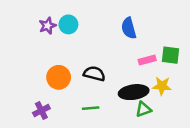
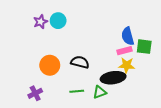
blue semicircle: (129, 28) -> (128, 36), moved
yellow star: (162, 86) -> (127, 65), moved
green triangle: (143, 109) -> (100, 92), moved

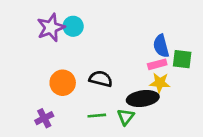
purple star: (40, 22) -> (51, 28), size x1.5
green triangle: (100, 92) -> (126, 117), turned -32

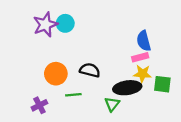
green square: (182, 59) -> (162, 84), moved
green line: (97, 116) -> (73, 95), moved

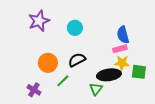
cyan circle: (65, 23) -> (75, 28), moved
black semicircle: (90, 70) -> (77, 60), turned -42
green line: (73, 95) -> (63, 81), turned -40
purple cross: (39, 105) -> (34, 90), turned -32

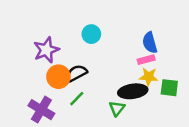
purple star: (39, 21) -> (46, 50), moved
black semicircle: (77, 60) -> (77, 73), moved
purple cross: (34, 90) -> (41, 110), size x1.5

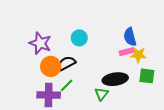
cyan circle: (91, 34) -> (79, 38), moved
purple star: (46, 50) -> (40, 43), turned -30
yellow star: (149, 77) -> (138, 55), moved
purple cross: (41, 110) -> (49, 95), moved, turned -30

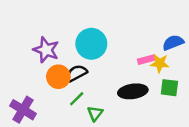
blue semicircle: (130, 37) -> (173, 43), moved, turned 84
cyan circle: (79, 38) -> (91, 44), size x1.6
green triangle: (101, 94) -> (95, 113), moved
purple cross: (49, 95) -> (23, 110), moved, turned 30

